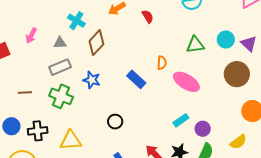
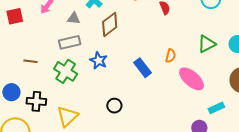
green triangle: (195, 45) -> (207, 44), turned -30
cyan rectangle: (181, 120) -> (216, 108), moved
yellow triangle: (71, 140) -> (67, 116), turned -50

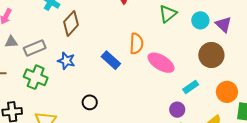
gray triangle: (74, 18) -> (11, 42), moved
green triangle: (207, 44) -> (168, 14), moved
orange semicircle: (171, 56) -> (136, 44), size x1.5

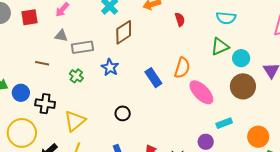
cyan circle: (200, 20) -> (241, 58), moved
brown circle: (211, 55) -> (243, 86), moved
green cross: (36, 77) -> (76, 76), size x0.6

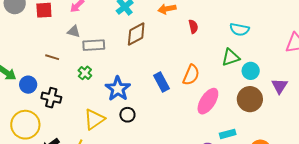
blue star: (110, 67) -> (118, 89), moved, size x1.4
pink ellipse: (201, 92) -> (208, 101), turned 72
yellow triangle: (75, 121) -> (94, 119), moved

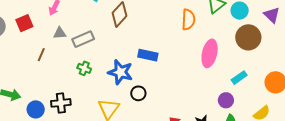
brown line: (52, 57) -> (41, 55), moved, turned -64
orange semicircle: (191, 75) -> (188, 20), moved
blue rectangle: (161, 82) -> (148, 55), moved, turned -30
blue circle: (28, 85) -> (36, 109), moved

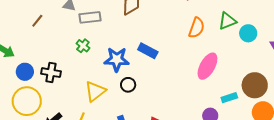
brown circle: (248, 37) -> (255, 85), moved
brown line: (41, 55) -> (37, 21), moved
blue star: (120, 72) -> (117, 59), turned -30

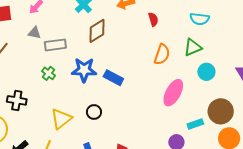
cyan circle: (248, 33) -> (206, 72), moved
blue star: (117, 59) -> (84, 70), moved

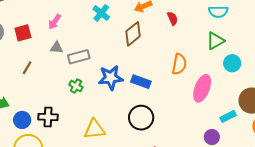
brown diamond: (97, 31) -> (133, 34), moved
orange semicircle: (162, 54) -> (179, 64), moved
black circle: (94, 112) -> (141, 118), moved, size x1.6
yellow triangle: (61, 119) -> (95, 129), turned 40

